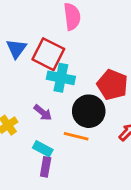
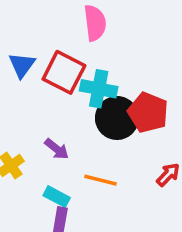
cyan cross: (61, 78) -> (99, 89), moved
black circle: (89, 111) -> (117, 118), moved

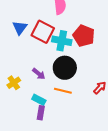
red pentagon: (148, 112) -> (84, 36), moved
black circle: (117, 118) -> (65, 68), moved

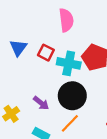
red square: (43, 32) -> (46, 53), size x0.6
orange line: (63, 91) -> (70, 123), turned -60

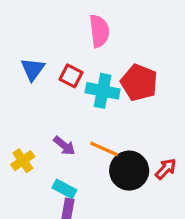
black circle: (72, 96) -> (129, 171), moved
orange line: (70, 123) -> (104, 149), moved, turned 70

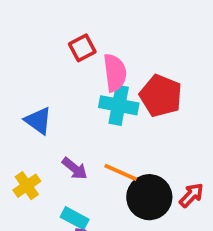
pink semicircle: (99, 31) -> (115, 73), moved
blue triangle: (33, 69) -> (38, 121), moved, turned -30
red square: (71, 76) -> (82, 48), moved, turned 35

